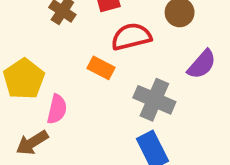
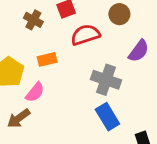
orange rectangle: (101, 68) -> (47, 59), moved, turned -36
pink semicircle: (57, 109) -> (35, 92), turned 30

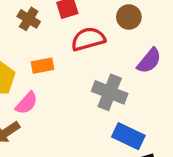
blue rectangle: (107, 117) -> (128, 136), moved, turned -36

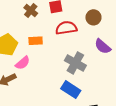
purple semicircle: (149, 61) -> (103, 46), turned 84
blue rectangle: (128, 136) -> (71, 90), moved

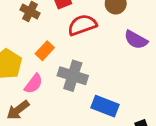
orange rectangle: (36, 41) -> (45, 51), turned -32
gray cross: (75, 63) -> (73, 76), moved

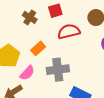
gray cross: (73, 76) -> (58, 70), turned -30

